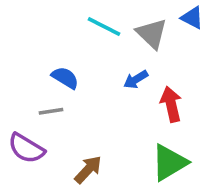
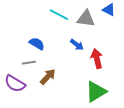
gray triangle: (152, 34) -> (86, 19), turned -36
blue arrow: (136, 79) -> (77, 45), turned -112
brown arrow: (88, 170) -> (48, 77), moved

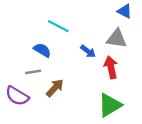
cyan line: (59, 15) -> (58, 26), moved
gray triangle: (86, 19) -> (117, 39), moved

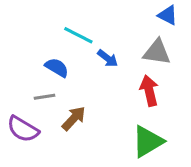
blue arrow: (88, 51) -> (108, 58), moved

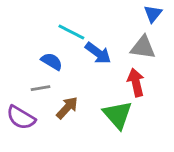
blue triangle: (168, 15) -> (153, 14), turned 42
blue arrow: (108, 58) -> (98, 53), size x1.4
green triangle: (148, 141) -> (118, 115), moved, turned -40

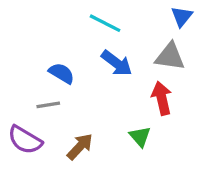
cyan line: (71, 32) -> (105, 23), moved
brown arrow: (67, 108) -> (80, 147), moved
green triangle: (118, 115) -> (140, 137), size x0.6

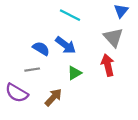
gray triangle: (170, 57) -> (113, 37), turned 40
blue arrow: (117, 63) -> (66, 45), moved
green triangle: (140, 137) -> (74, 73), moved, turned 40

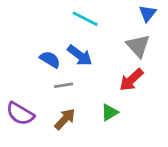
red arrow: (108, 65) -> (131, 80), turned -120
gray line: (32, 70) -> (63, 85), moved
green triangle: (74, 73) -> (110, 112), moved

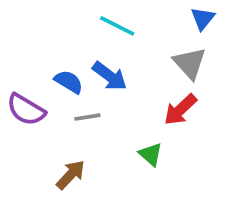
green triangle: (110, 112) -> (151, 154), turned -48
purple semicircle: (20, 114) -> (26, 110), moved
brown arrow: (65, 119) -> (71, 175), moved

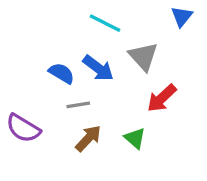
gray triangle: (190, 63) -> (143, 57), moved
purple semicircle: (26, 110) -> (23, 128), moved
brown arrow: (71, 175) -> (88, 138), moved

